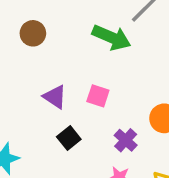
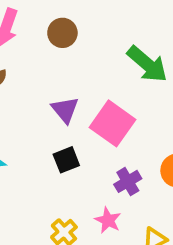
pink square: (98, 96) -> (113, 123), size x1.6

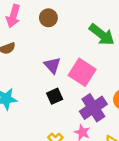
purple cross: (128, 181) -> (93, 108), size x1.6

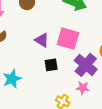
black square: (55, 96) -> (51, 65), turned 32

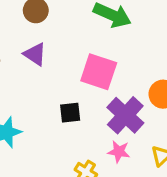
purple triangle: (42, 40) -> (35, 54), moved

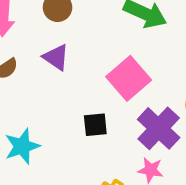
pink square: (99, 72) -> (129, 78), turned 30

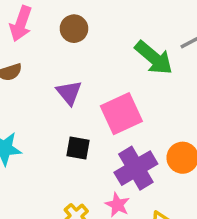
purple triangle: (56, 57) -> (69, 93), moved

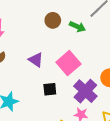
brown circle: (74, 29) -> (53, 20), moved
green arrow: (154, 58) -> (77, 27), size x0.7

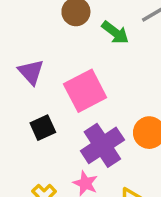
black square: (50, 89) -> (43, 128), turned -32

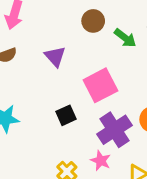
purple triangle: (31, 72) -> (55, 56), moved

